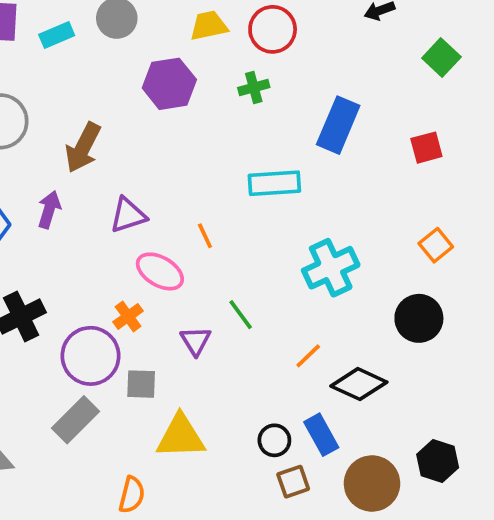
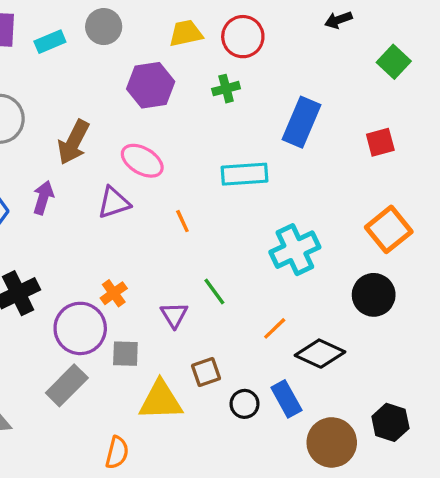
orange square: (436, 245) -> (389, 229), size x1.5
pink ellipse: (160, 271) -> (142, 161), moved
brown square: (293, 482) -> (206, 372), moved

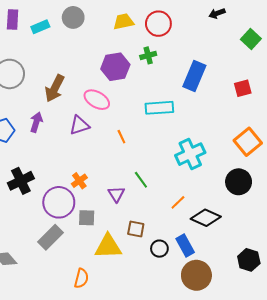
purple hexagon: (151, 85) -> (115, 67), moved
brown square: (206, 372) -> (136, 229), turned 30
brown circle: (332, 442) -> (196, 275), moved

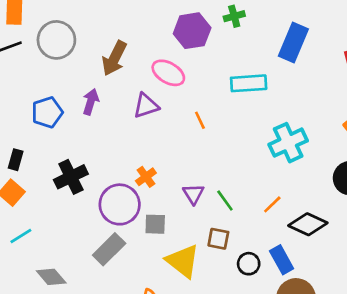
green line: (141, 180) -> (225, 201), moved
yellow triangle: (108, 247) -> (183, 261), turned 40

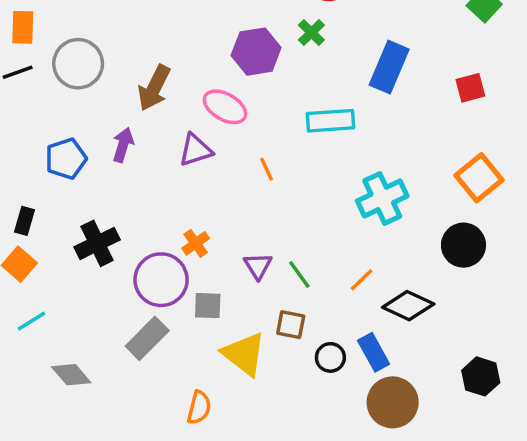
green cross: (234, 16) -> (311, 33), turned -30

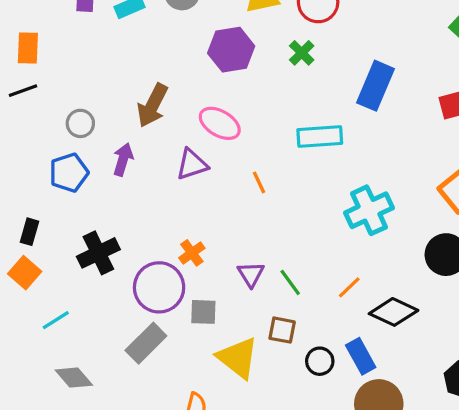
purple hexagon: (256, 52) -> (231, 50), moved
gray circle: (78, 64) -> (80, 123), moved, size x0.6
cyan line: (31, 321) -> (56, 320), moved

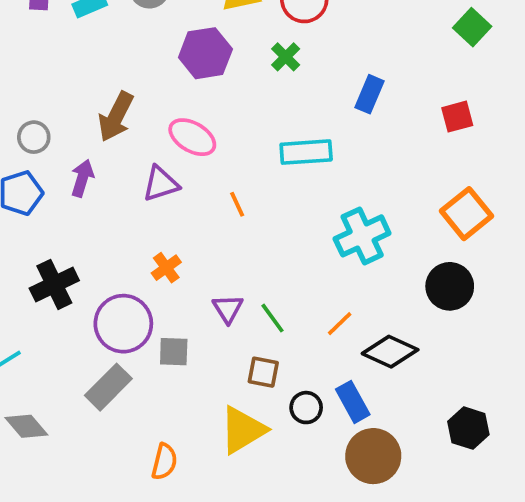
blue rectangle: (375, 86) -> (370, 94), size x0.7
orange cross: (192, 253) -> (166, 268), moved
yellow triangle: (238, 358) -> (243, 430), moved, turned 51

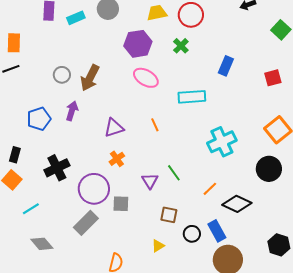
gray circle: (34, 137) -> (62, 75), moved
pink ellipse: (192, 137) -> (146, 78), moved
purple triangle: (161, 184) -> (114, 128), moved
green line: (273, 318) -> (174, 173), moved
yellow triangle: (243, 430) -> (158, 246), size x0.5

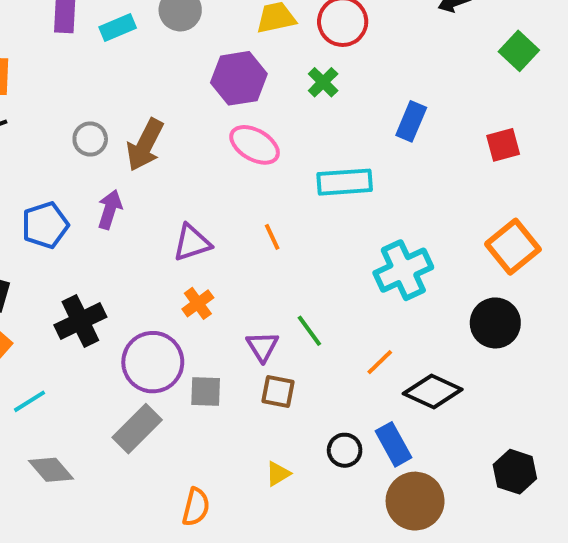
brown square: (169, 215) -> (278, 391), moved

